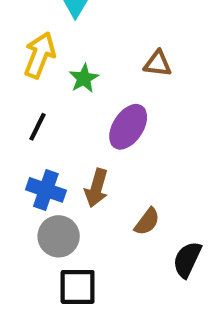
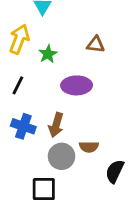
purple ellipse: (128, 127) -> (77, 85), turned 56
brown semicircle: (147, 222) -> (89, 147), turned 54
gray circle: (59, 236) -> (62, 156), moved

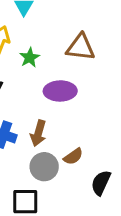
brown triangle: (96, 44) -> (81, 47), size x1.5
brown semicircle: (89, 147) -> (73, 157), turned -36

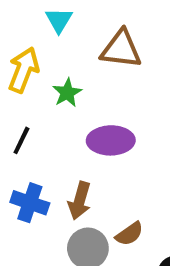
brown triangle: (81, 47) -> (121, 49), moved

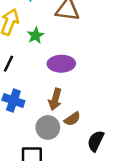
brown arrow: (80, 201) -> (55, 99), moved

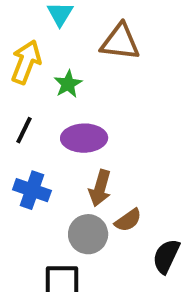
purple ellipse: (61, 64) -> (84, 138), moved

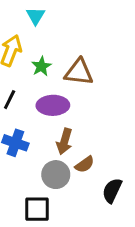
brown triangle: (120, 42) -> (79, 72), moved

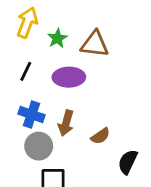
brown arrow: (64, 141) -> (66, 123), moved
gray circle: (56, 175) -> (39, 146), moved

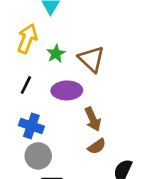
brown triangle: (95, 44) -> (91, 59), turned 36
brown arrow: (66, 123) -> (93, 119), moved, turned -40

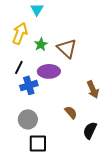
brown arrow: (93, 119) -> (93, 89), moved
blue cross: (31, 126) -> (29, 85), moved, turned -36
brown semicircle: (97, 146) -> (71, 112), turned -96

